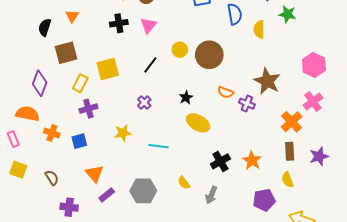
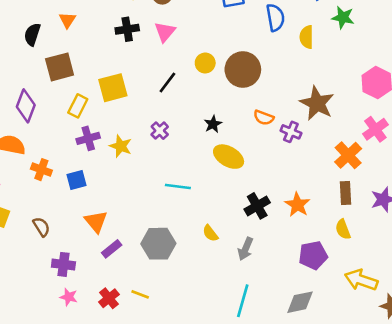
yellow star: (123, 133) -> (121, 146), moved, turned 30

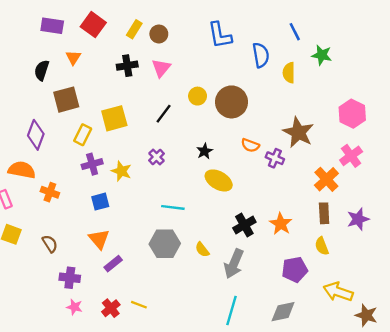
blue square: (76, 180) -> (100, 202), moved
gray hexagon: (158, 244) -> (165, 244), moved
gray arrow: (245, 249) -> (234, 264), size x1.4

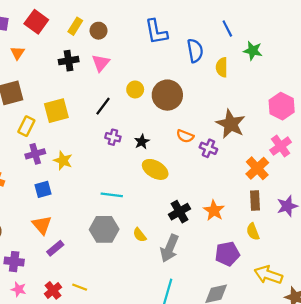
purple cross: (157, 157) -> (113, 137), moved, turned -32

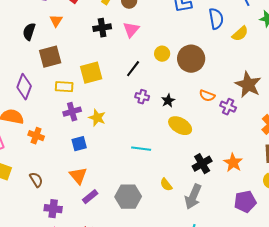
yellow semicircle: (222, 67) -> (240, 34), turned -132
yellow rectangle: (26, 126) -> (64, 87), turned 66
gray hexagon: (104, 229) -> (128, 197), moved

